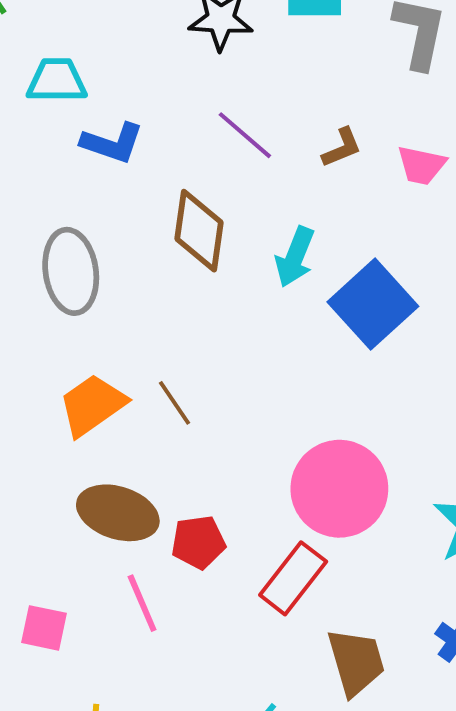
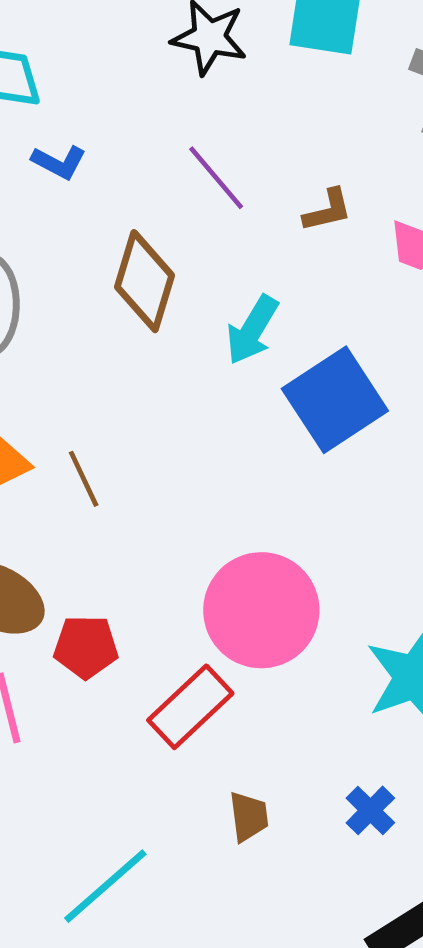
blue L-shape: (112, 143) -> (59, 162), size x0.7
brown trapezoid: (356, 662) -> (249, 817), size x0.6

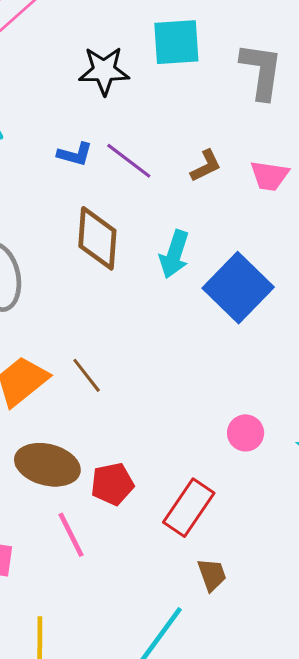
blue L-shape: (59, 162) -> (75, 154), moved
pink circle: (261, 610) -> (246, 433), moved, size x0.5
brown trapezoid: (249, 817) -> (212, 575), moved

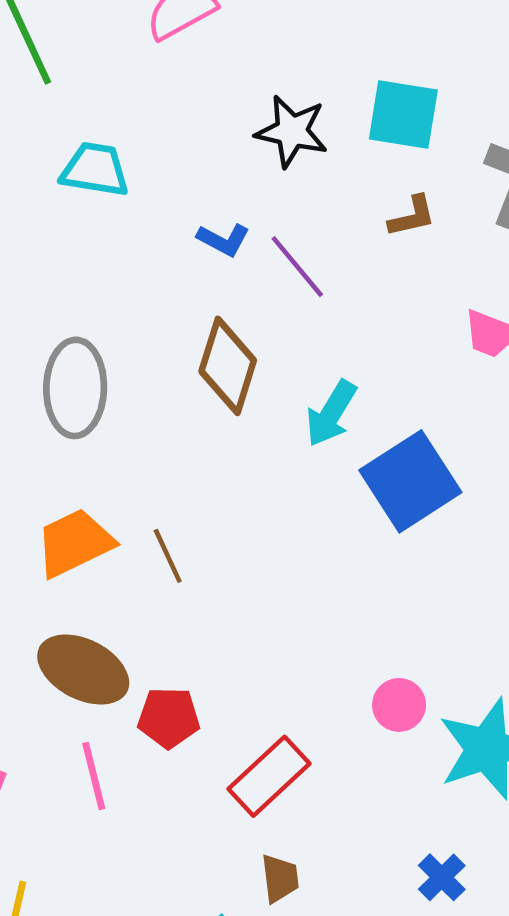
brown L-shape: (206, 166) -> (412, 216), moved
pink circle: (246, 433) -> (399, 705), moved

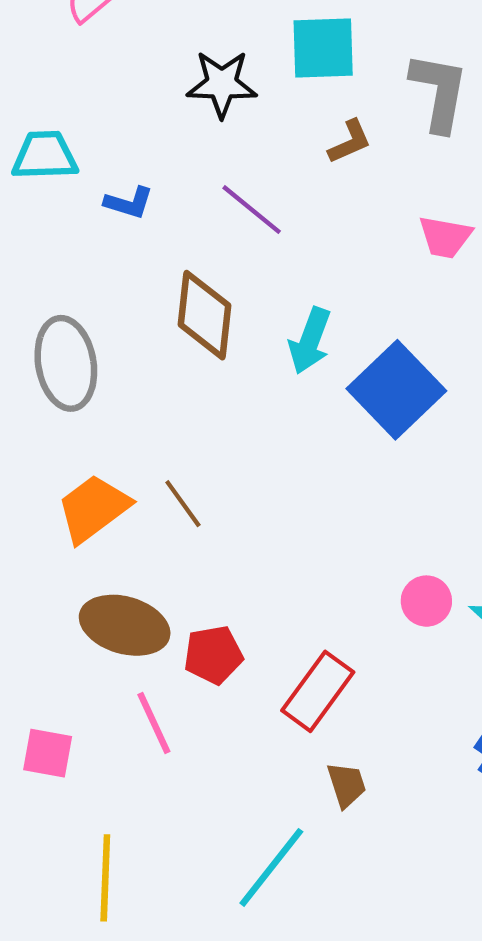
blue L-shape: (223, 240) -> (129, 203), moved

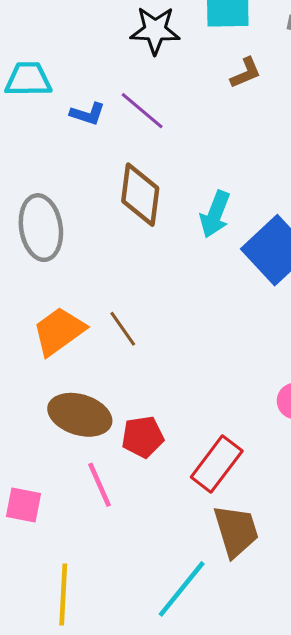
purple line: (252, 210) -> (142, 111), moved
brown trapezoid: (347, 785) -> (236, 531), size x1.6

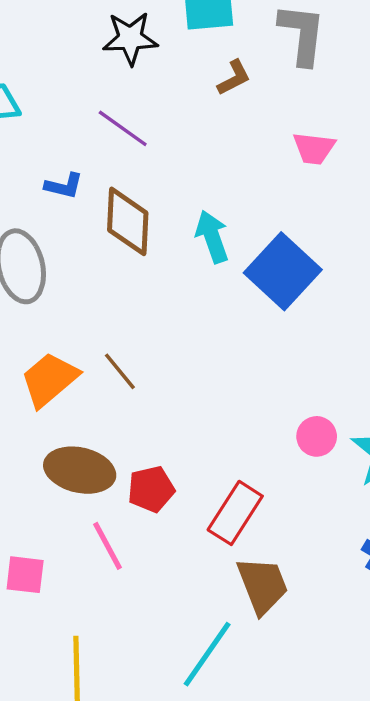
blue L-shape: (88, 114) -> (64, 186), moved
cyan arrow: (215, 214) -> (212, 237), turned 144

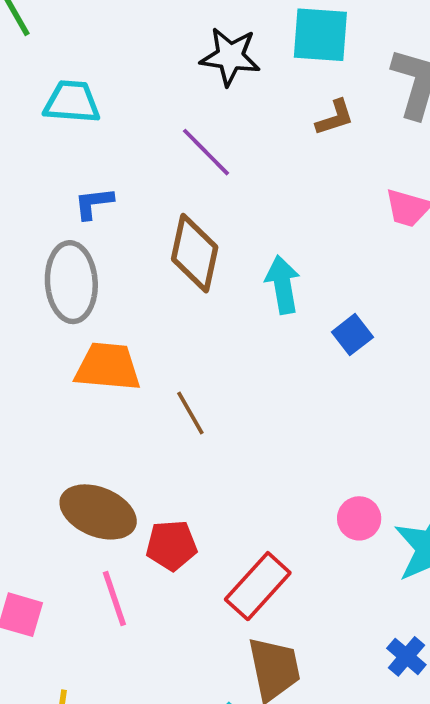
blue L-shape: (64, 186) -> (94, 203), moved, turned 150
blue square: (283, 271) -> (352, 335), size x0.5
brown line: (120, 371) -> (190, 413), moved
orange trapezoid: (49, 379) -> (108, 367), moved, turned 36

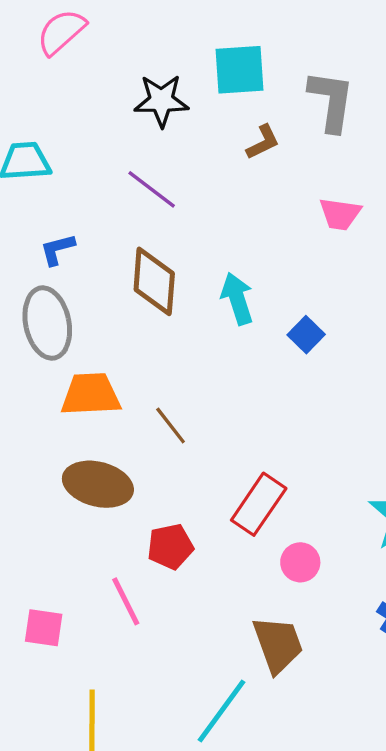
brown ellipse: (98, 512) -> (98, 484), moved
pink circle: (359, 518) -> (300, 562), moved
red rectangle: (258, 586) -> (259, 504), moved

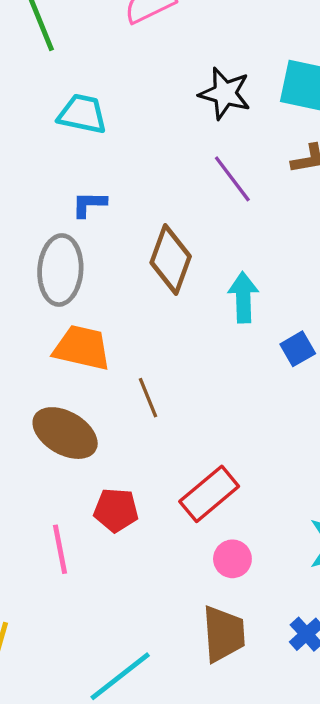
purple line: (152, 189) -> (232, 179), moved
brown trapezoid: (278, 644) -> (224, 634), moved

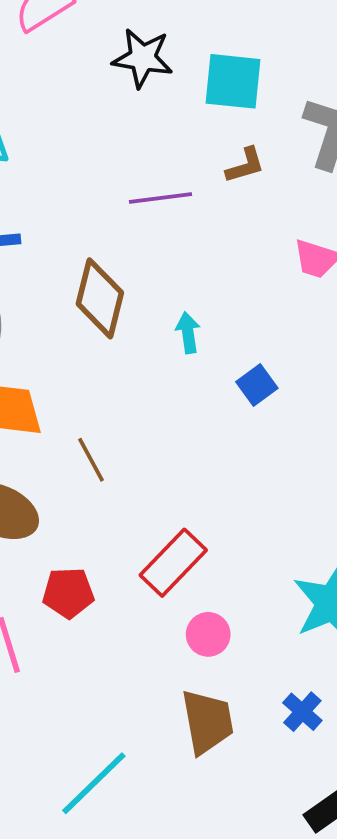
black star: (225, 93) -> (143, 58), moved
purple line: (232, 179) -> (161, 198), turned -54
cyan arrow: (243, 297) -> (188, 333), size x0.7

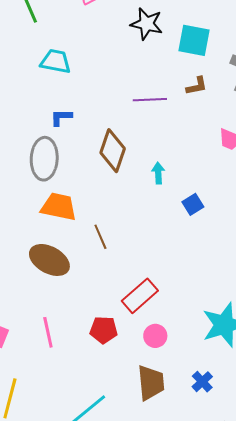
red pentagon: (68, 593) -> (104, 330), moved

